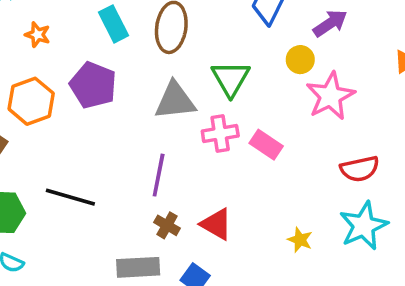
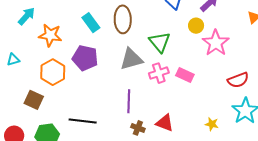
orange star: (37, 35) -> (50, 35), size x1.6

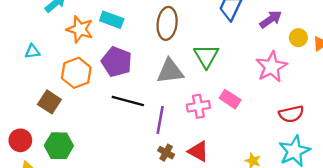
cyan rectangle: (91, 23) -> (112, 20), moved, turned -42
yellow circle: (196, 26) -> (298, 38), moved
pink cross: (159, 73) -> (198, 106), moved
black line: (83, 121) -> (128, 101), moved

